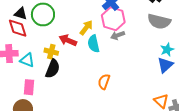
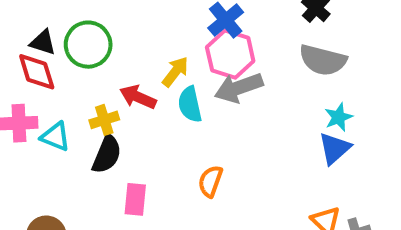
gray arrow: (118, 35) -> (239, 88), size x1.6
yellow cross: (51, 52) -> (104, 120), turned -32
pink rectangle: (29, 87) -> (135, 199), moved

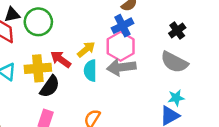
black triangle: (43, 42) -> (12, 15), turned -42
yellow cross: (104, 120) -> (38, 68), size x1.5
black semicircle: (107, 154) -> (50, 87), moved

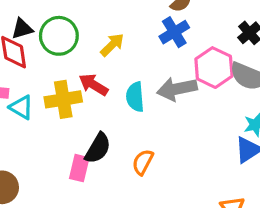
pink hexagon: (121, 46) -> (214, 68), moved
yellow arrow: (86, 49) -> (112, 45), moved
black semicircle: (50, 87) -> (98, 148), moved

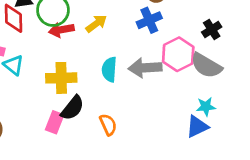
red arrow: (93, 85) -> (61, 30), moved, turned -50
yellow cross: (63, 99) -> (61, 78), moved
orange semicircle: (143, 162) -> (108, 125), turned 120

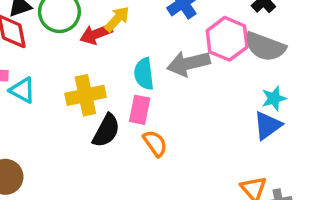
red arrow: (61, 30) -> (96, 34), moved
pink rectangle: (55, 122) -> (140, 110), moved

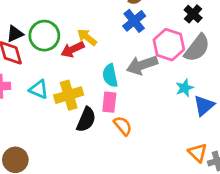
yellow arrow: (117, 19) -> (87, 37), turned -90
gray semicircle: (265, 47) -> (197, 48), turned -68
cyan triangle: (22, 90) -> (39, 89), moved
cyan star: (274, 98) -> (185, 88), moved

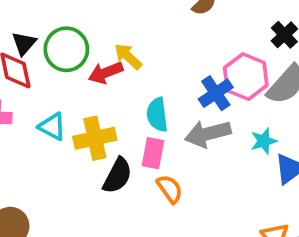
blue cross: (134, 21) -> (216, 93), moved
black triangle: (15, 34) -> (24, 43), turned -30
gray arrow: (142, 65) -> (208, 134), moved

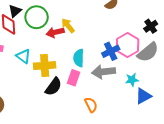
orange semicircle: (170, 189) -> (91, 105), moved

